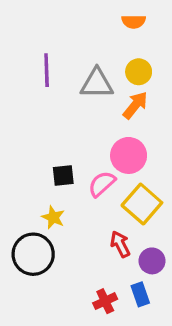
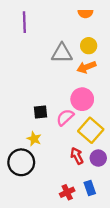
purple line: (47, 70) -> (24, 22), moved
orange arrow: (135, 105) -> (86, 67), turned -150
purple circle: (152, 261) -> (98, 158), moved

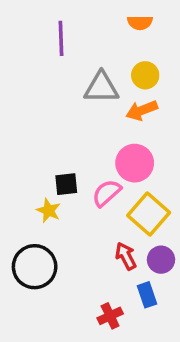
purple line: (24, 22) -> (61, 38), moved
yellow star: (34, 139) -> (49, 210), moved
blue rectangle: (90, 188) -> (147, 295), moved

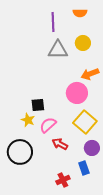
purple line: (61, 38) -> (53, 22), moved
orange arrow: (142, 110) -> (90, 74), moved
pink semicircle: (107, 193) -> (48, 125), moved
red arrow: (126, 256) -> (60, 144), moved, turned -35

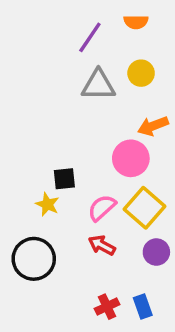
purple line: (53, 22) -> (90, 37), turned 36
pink semicircle: (48, 125) -> (102, 208), moved
blue rectangle: (84, 168) -> (143, 307), moved

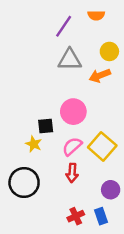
yellow circle: (141, 73) -> (109, 51), moved
orange arrow: (153, 126) -> (100, 76), moved
pink circle: (131, 158) -> (73, 112), moved
red arrow: (102, 245) -> (72, 173), turned -114
purple circle: (156, 252) -> (111, 190), moved

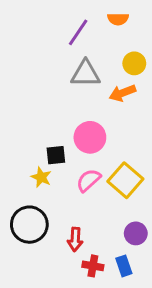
red arrow: (72, 173) -> (75, 239), moved
red cross: (76, 216) -> (93, 266), turned 35

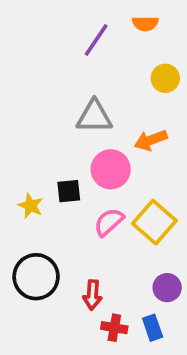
gray triangle: (86, 74) -> (94, 117), moved
orange arrow: (122, 93) -> (151, 140), moved
yellow star: (41, 177) -> (31, 206), moved

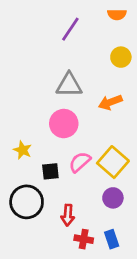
orange semicircle: (145, 24) -> (117, 15), moved
pink circle: (111, 169) -> (64, 124), moved
black square: (69, 191) -> (50, 171), moved
purple circle: (167, 288) -> (113, 198), moved

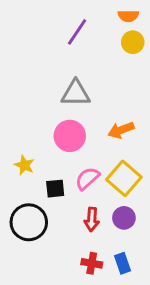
yellow circle: (121, 57) -> (133, 42), moved
orange arrow: (110, 102) -> (121, 130), moved
red arrow: (68, 215) -> (92, 219), moved

